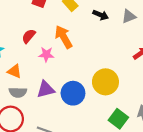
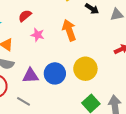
orange arrow: (64, 37) -> (69, 30), moved
purple triangle: (46, 89) -> (30, 76), moved

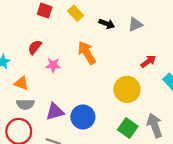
yellow circle: (85, 69) -> (127, 89), moved
blue circle: (55, 73) -> (83, 117), moved

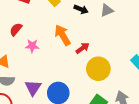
red arrow: (148, 61) -> (83, 48), moved
purple triangle: (55, 112) -> (33, 88), turned -42

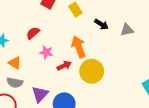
red arrow: (83, 48) -> (64, 66), moved
yellow circle: (98, 69) -> (92, 71), moved

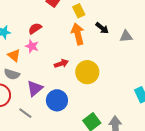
orange arrow: (79, 47) -> (78, 34), moved
pink star: (46, 52) -> (32, 46), moved

